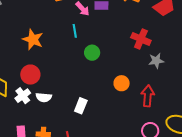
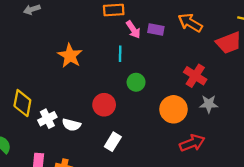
red circle: (30, 75) -> (104, 105), moved
orange circle: (122, 83) -> (173, 109), moved, size x1.5
red arrow: (148, 96) -> (192, 143), turned 55

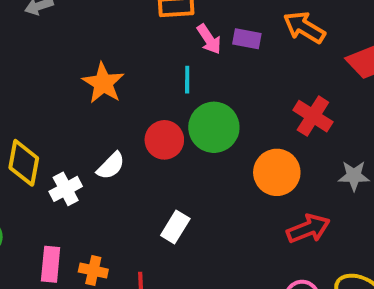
green circle: (136, 82) -> (214, 127), size x1.6
gray star: (209, 104) -> (354, 176), moved
red circle: (104, 105) -> (164, 140), moved
white semicircle: (71, 125) -> (111, 166), moved, turned -60

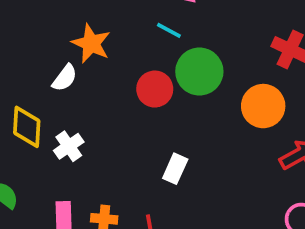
cyan line: (187, 80) -> (169, 30), turned -55
white semicircle: (111, 166) -> (65, 78), moved

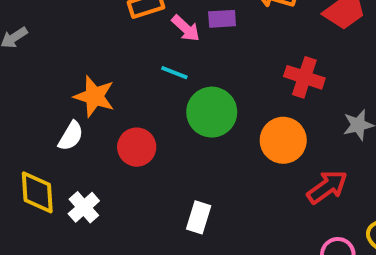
red circle: (155, 89) -> (137, 147), moved

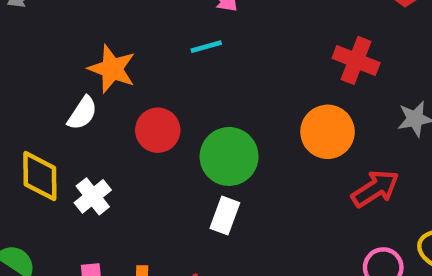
cyan line: (174, 73) -> (206, 47), turned -40
green circle: (212, 112) -> (229, 156), moved

